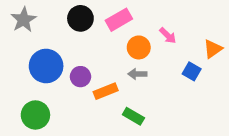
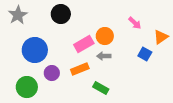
pink rectangle: (119, 20) -> (84, 44), moved
pink arrow: (168, 36) -> (135, 23), moved
purple circle: (80, 77) -> (52, 73), moved

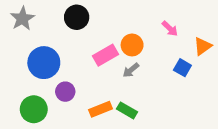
gray arrow: (104, 56) -> (131, 70), turned -40
orange rectangle: (80, 69) -> (101, 109), moved

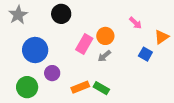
pink rectangle: (106, 55) -> (84, 44), turned -30

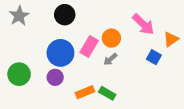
pink arrow: (135, 23) -> (143, 24), size x1.6
blue circle: (35, 50) -> (60, 53), moved
green circle: (27, 87) -> (19, 74), moved

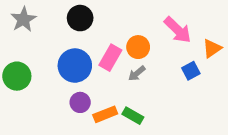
blue square: (154, 57) -> (191, 71), turned 32
green circle: (19, 74) -> (17, 76), moved
purple circle: (55, 77) -> (80, 102), moved

